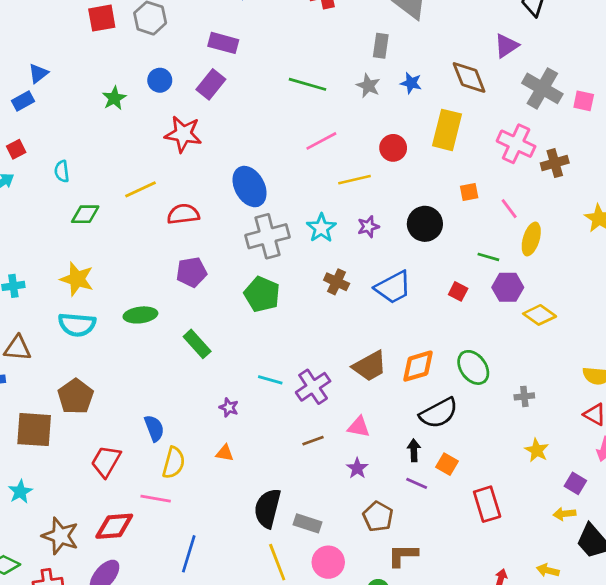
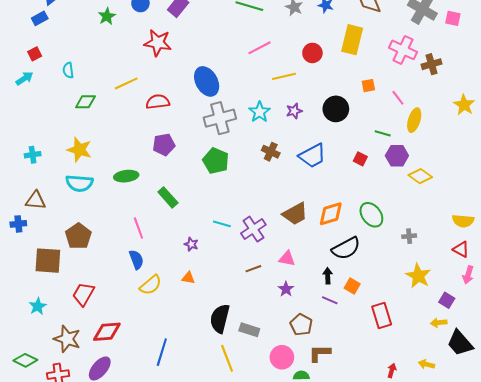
yellow star: (537, 450) -> (418, 276), size x1.4
red trapezoid: (106, 461) -> (83, 294), moved
yellow semicircle: (174, 463) -> (151, 285), turned 35
pink line: (156, 499) -> (138, 228), moved, turned 60
pink circle: (328, 562) -> (282, 357), moved

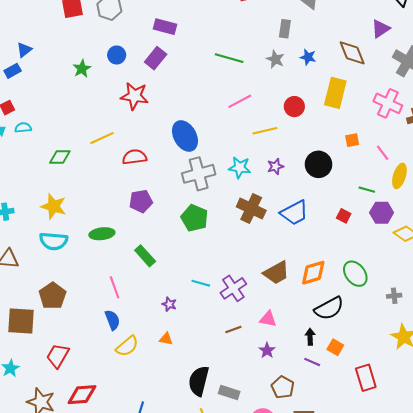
cyan semicircle: (68, 70) -> (23, 128), moved, turned 91
cyan star: (260, 112) -> (240, 168), turned -30
brown cross: (271, 152) -> (251, 209), size x1.5

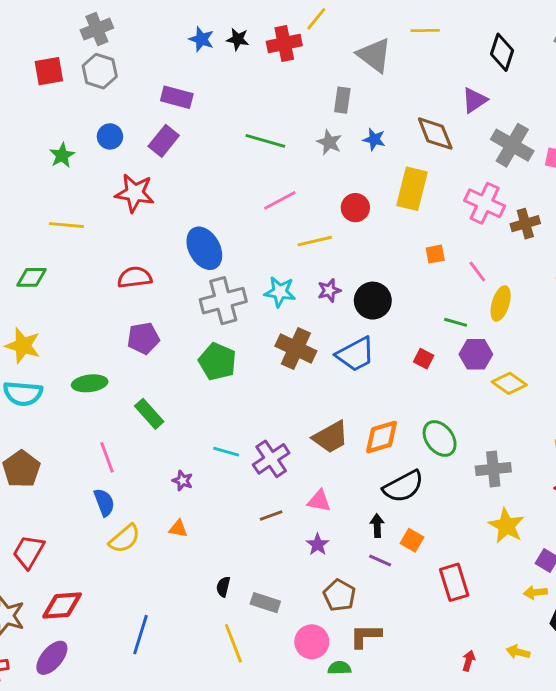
yellow line: (102, 138) -> (66, 225), moved, turned 30
black circle: (318, 164) -> (373, 301), moved
gray cross: (394, 296) -> (493, 469), size x1.6
black semicircle: (199, 381) -> (223, 587), size x0.5

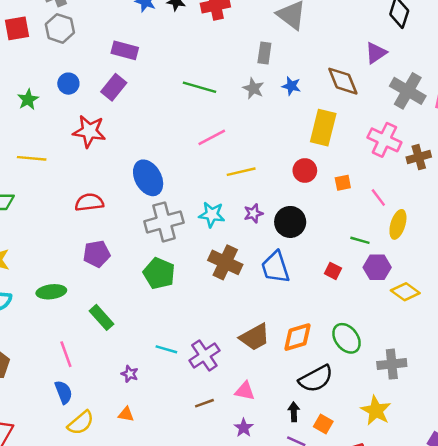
red circle: (355, 208) -> (305, 171), moved
blue trapezoid: (355, 354) -> (275, 267), turned 100
yellow star: (506, 526) -> (376, 411), moved

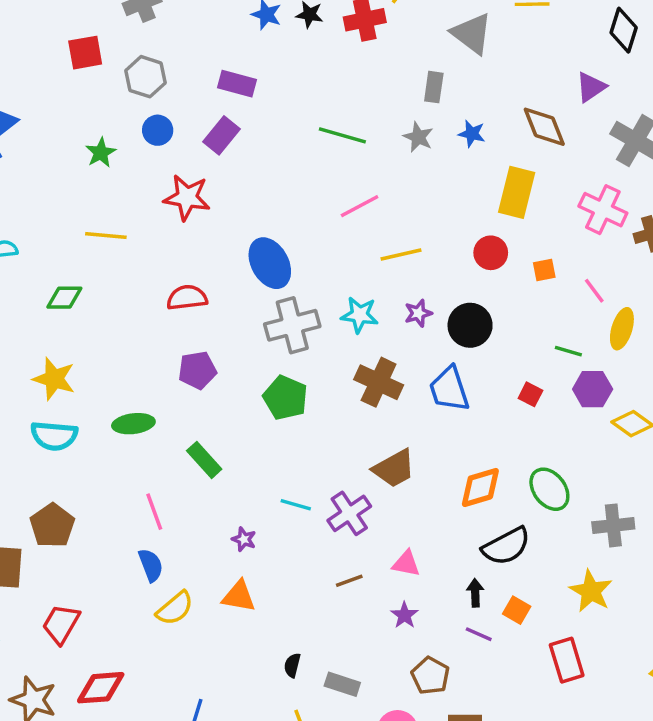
gray hexagon: (60, 28) -> (146, 77), moved
brown trapezoid: (255, 337) -> (394, 469), moved
orange triangle: (126, 414) -> (239, 596), size x1.5

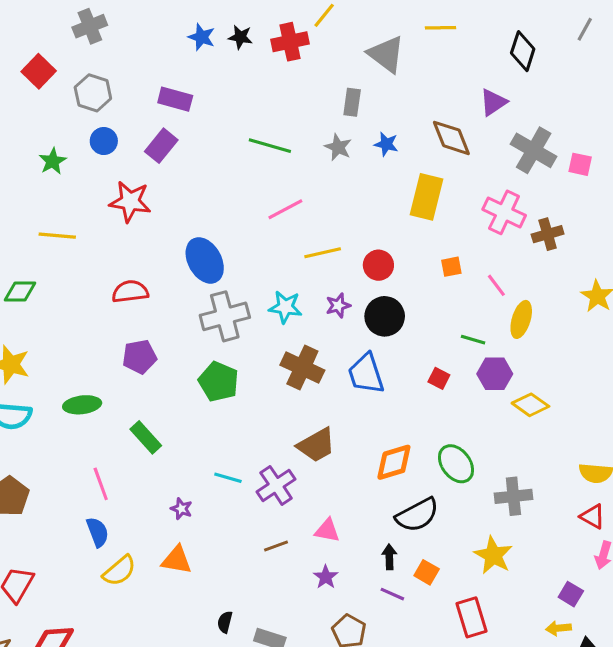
red square: (85, 53) -> (39, 71), turned -36
red circle: (491, 253) -> (378, 265), moved

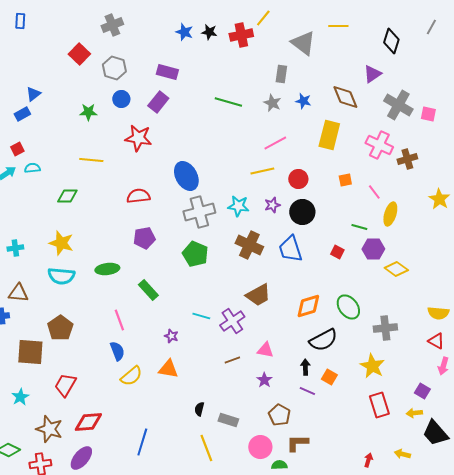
green star: (53, 161) -> (88, 112), turned 30
pink line: (285, 209) -> (275, 143), moved
red rectangle: (472, 617) -> (379, 405), moved

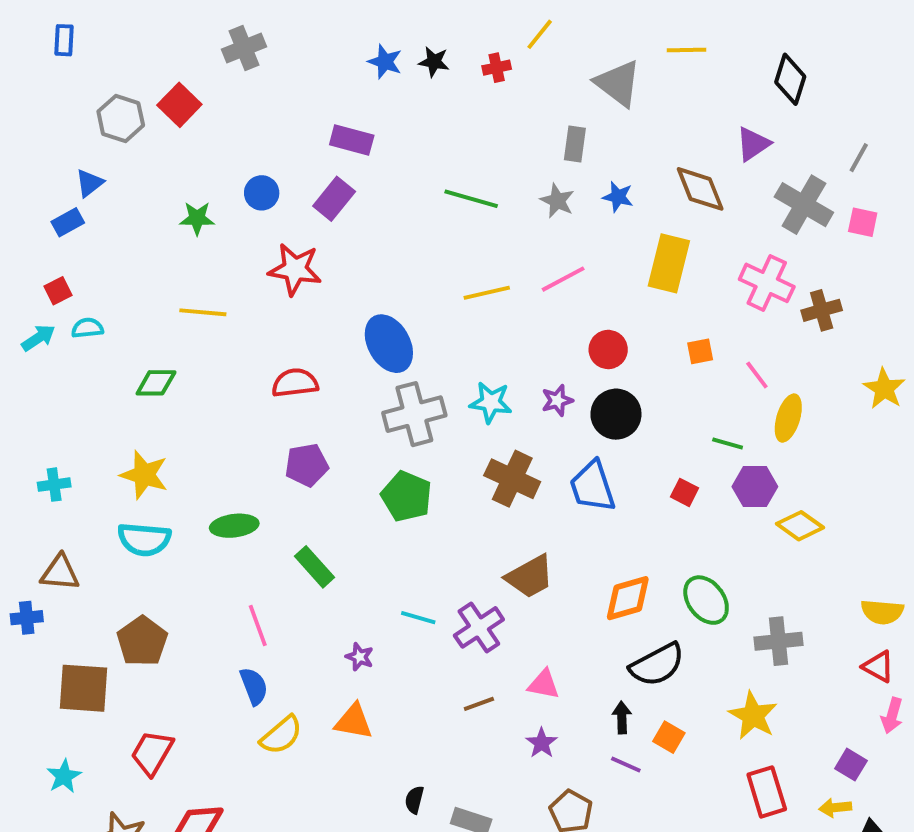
gray line: (431, 27) -> (859, 158), moved
red cross: (241, 35) -> (497, 68), size x0.6
gray hexagon: (114, 68) -> (121, 118), moved
yellow line: (262, 171) -> (487, 293), moved

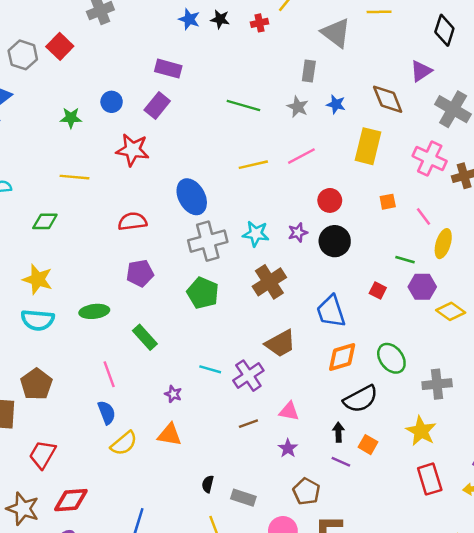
brown cross: (512, 479) -> (269, 282), turned 32
blue trapezoid: (592, 487) -> (331, 311), moved

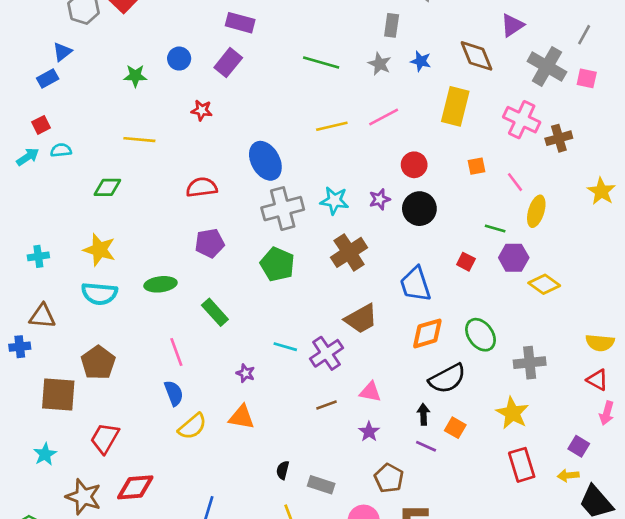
red star: (133, 150) -> (202, 110), size x0.6

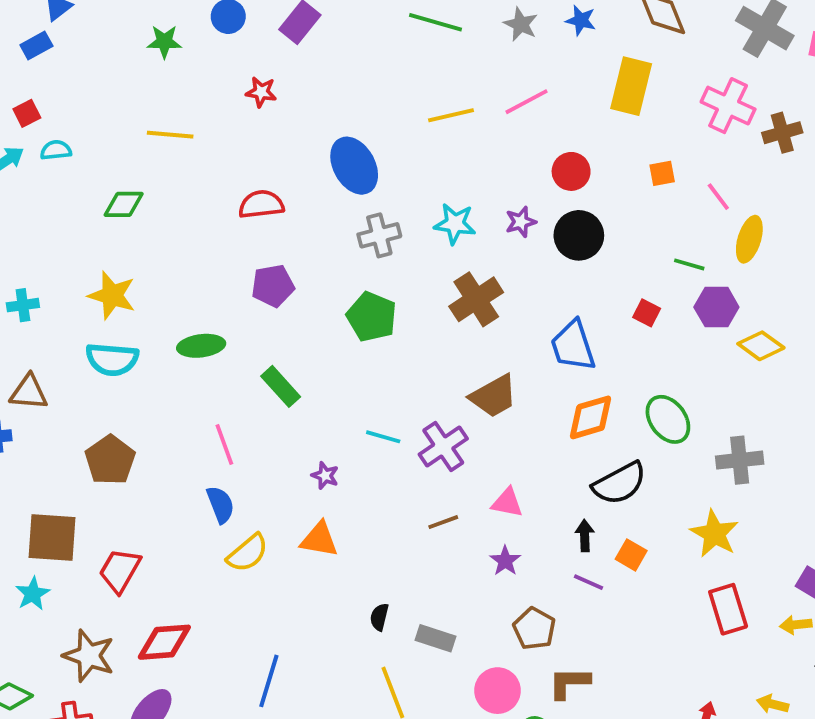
gray cross: (283, 209) -> (379, 235), size x0.7
brown square: (58, 394) -> (52, 538), moved

